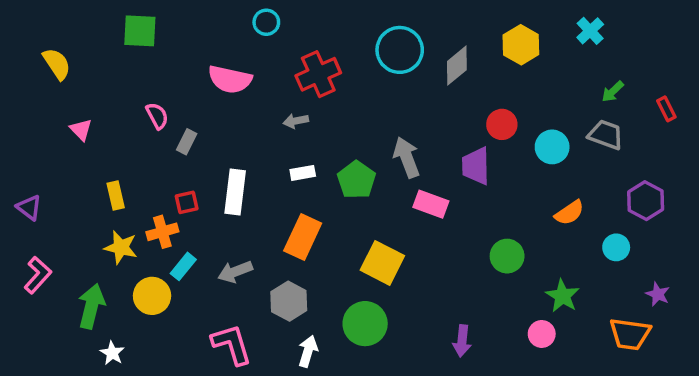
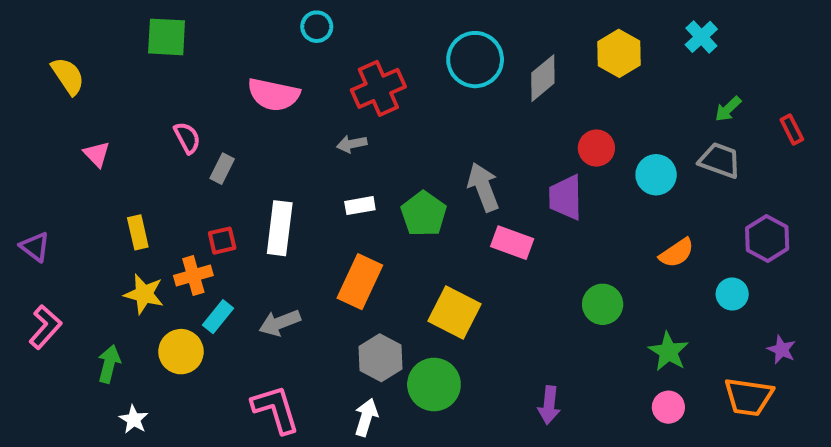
gray hexagon: (289, 301) -> (380, 358), moved
green arrow: (91, 306) -> (109, 364), size x0.7
pink circle: (542, 334) -> (668, 407), moved

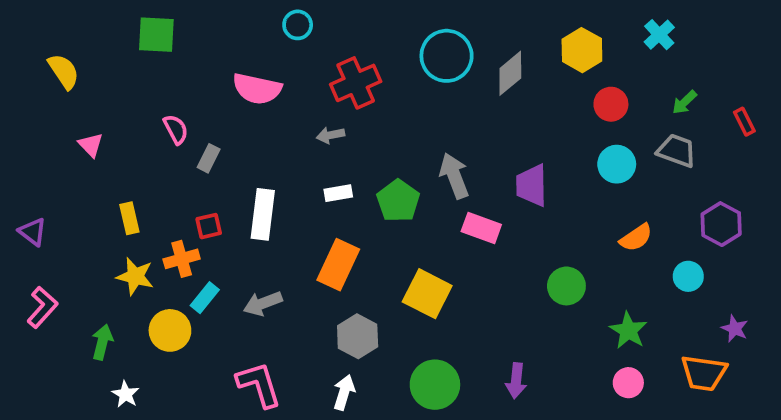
red circle: (596, 148) -> (611, 104), moved
green circle: (434, 385) -> (435, 385), moved

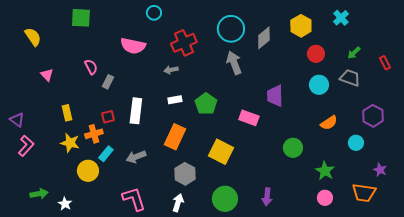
gray arrow: (454, 176) -> (234, 63), moved
pink L-shape: (42, 307) -> (26, 146), moved
green arrow: (102, 342) -> (39, 194), moved, turned 66

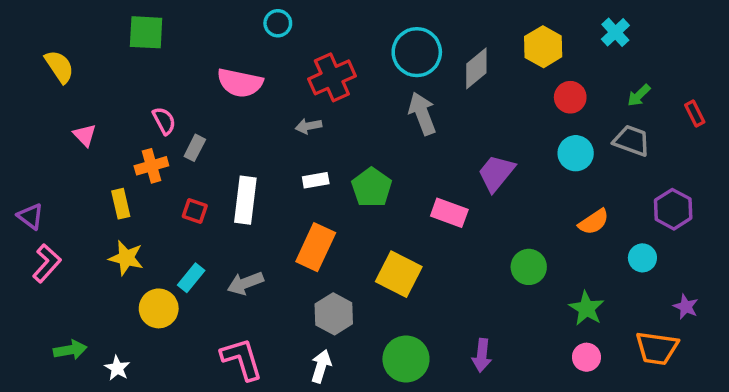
purple trapezoid: (275, 96) -> (496, 173), turned 40
red square: (108, 117) -> (195, 211), turned 32
orange cross: (94, 134) -> (151, 166), moved

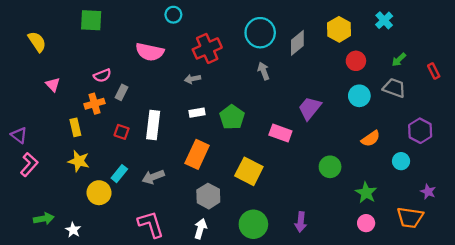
gray arrow: (422, 113) -> (264, 71), size x0.7
pink semicircle: (164, 121) -> (102, 75), turned 96

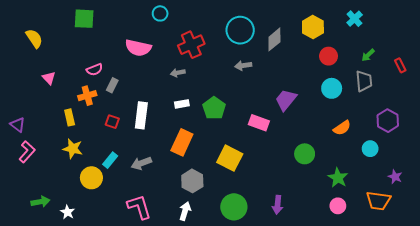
gray arrow: (264, 71) -> (243, 65), turned -77
gray trapezoid: (394, 88) -> (364, 81), turned 65

